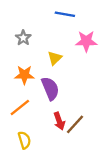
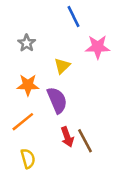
blue line: (65, 14) -> (74, 16), turned 54
brown line: (75, 124) -> (85, 141), turned -70

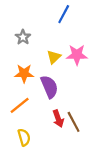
blue line: (74, 16) -> (64, 14), turned 54
pink star: (98, 47) -> (77, 55), moved

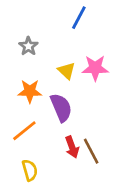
yellow triangle: (54, 57) -> (67, 71), turned -32

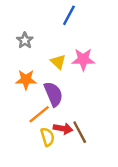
orange line: (24, 131) -> (39, 114), moved
red arrow: (72, 147) -> (63, 129), turned -60
yellow semicircle: (30, 170) -> (47, 137), moved

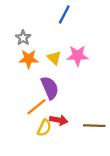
orange star: (26, 80) -> (29, 59), moved
brown line: (80, 132) -> (94, 126), moved, turned -60
yellow semicircle: (47, 137) -> (44, 128), turned 42

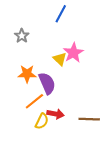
pink star: (78, 56) -> (73, 53), turned -30
yellow triangle: (54, 58) -> (60, 59), moved
orange star: (29, 59) -> (27, 74), moved

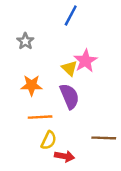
purple semicircle: (47, 83) -> (69, 96), moved
orange line: (34, 101) -> (40, 117), turned 36
red arrow: (56, 114) -> (65, 156), moved

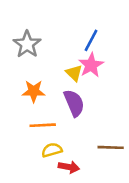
blue line: (71, 15) -> (91, 40), moved
gray star: (25, 41) -> (27, 44), size x1.5
yellow semicircle: (49, 140) -> (52, 150), turned -132

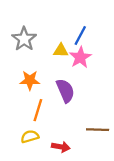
yellow triangle: (74, 73) -> (61, 50), moved, turned -42
orange line: (43, 125) -> (38, 110), turned -70
yellow semicircle: (52, 150) -> (30, 137), moved

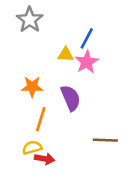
gray star: (24, 39) -> (30, 20), moved
red arrow: (61, 147) -> (45, 159), moved

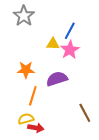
purple semicircle: (71, 98) -> (57, 79), turned -85
brown line: (105, 140) -> (85, 113), turned 60

